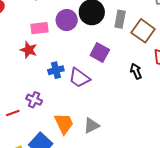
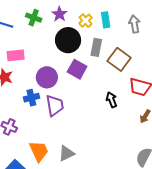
purple circle: (67, 20) -> (47, 77), moved
purple square: (100, 52) -> (77, 69), moved
purple trapezoid: (79, 78) -> (55, 106), turned -135

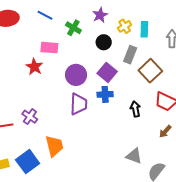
green cross: (34, 18) -> (73, 28), moved
black circle: (68, 40) -> (104, 42), size x0.6
blue cross: (31, 98) -> (105, 94), moved
gray triangle: (66, 153) -> (134, 156), moved, turned 36

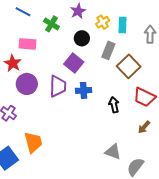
purple square: (107, 72) -> (74, 63), moved
purple circle: (76, 75) -> (27, 84), moved
purple trapezoid: (79, 104) -> (58, 86), moved

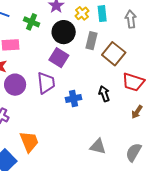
black circle: (82, 38) -> (64, 32), size x1.5
blue cross: (84, 90) -> (74, 98), moved
gray triangle: (113, 152) -> (98, 146), moved

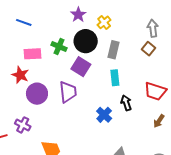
cyan rectangle: (102, 14) -> (115, 78), moved
green cross: (32, 22) -> (59, 46), moved
brown square: (114, 54) -> (149, 49), moved, size x0.6
blue cross: (74, 98) -> (104, 115), moved, turned -35

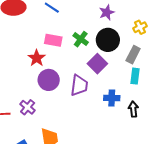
yellow cross: (104, 22) -> (140, 27), moved
cyan rectangle: (115, 78) -> (135, 76), moved
blue cross: (104, 115) -> (112, 98), moved, turned 35

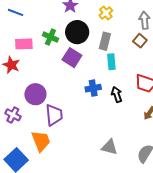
purple circle: (49, 80) -> (35, 94), moved
purple trapezoid: (79, 85) -> (54, 115), moved

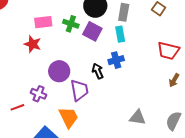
green cross: (50, 37) -> (71, 24), moved
cyan rectangle: (111, 62) -> (120, 34), moved
black arrow: (117, 94) -> (98, 71), moved

